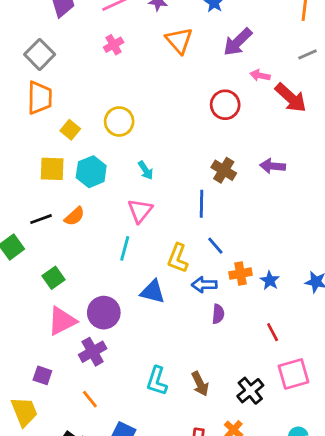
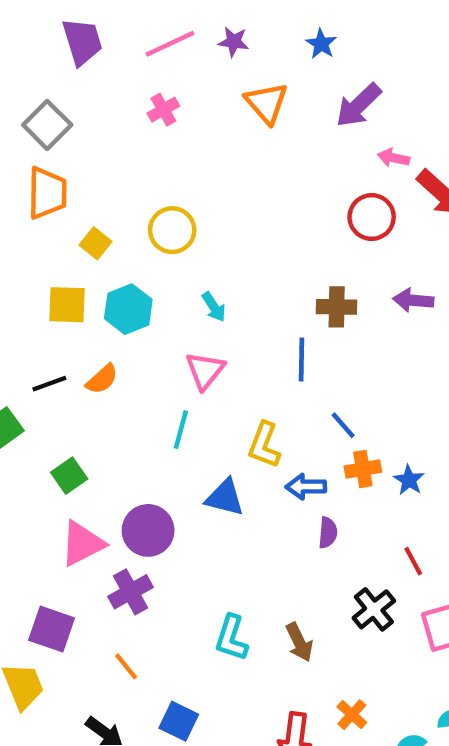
red circle: (225, 105) -> (372, 217), moved
brown cross: (224, 170) -> (337, 307), turned -30
blue line: (215, 246) -> (343, 425), moved
purple square: (42, 375) -> (52, 629), size x1.5
black cross: (250, 391) -> (374, 609), moved

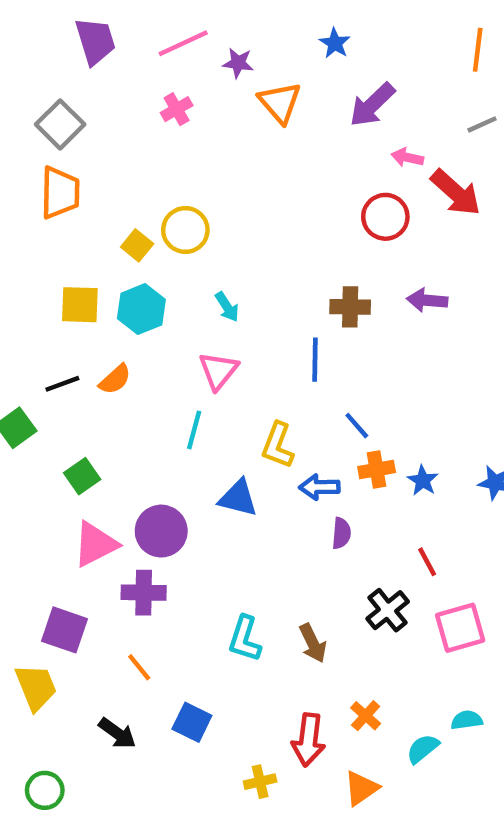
purple star: (234, 42) -> (238, 63), moved
yellow square: (95, 243) -> (137, 245), moved
purple cross: (131, 592) -> (144, 593), turned 30

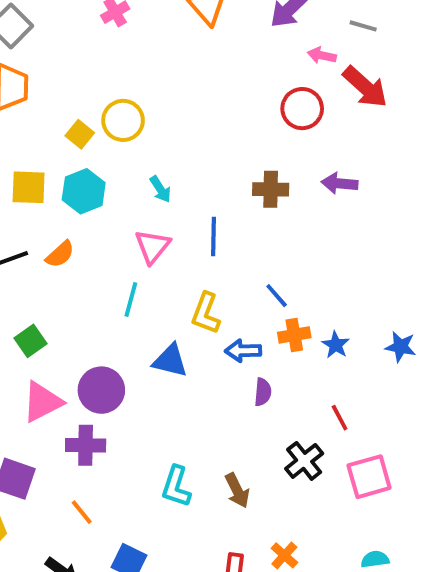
gray line: (482, 124) -> (363, 26), moved, turned 40
blue line: (315, 360) -> (214, 237), moved

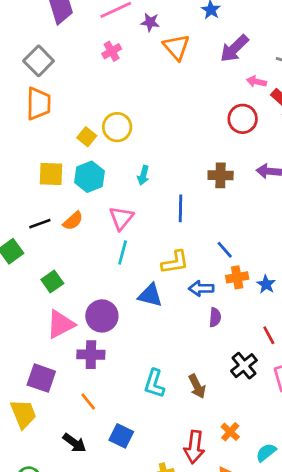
cyan arrow: (160, 189) -> (143, 175), turned 48
pink triangle: (153, 246) -> (121, 218), moved
yellow L-shape: (206, 313) -> (175, 262), turned -120

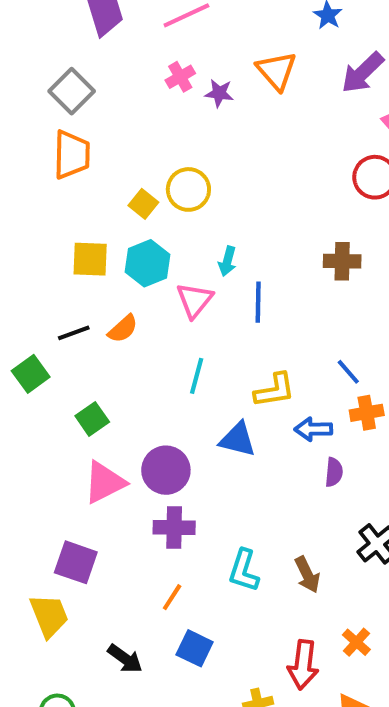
purple star: (150, 22) -> (219, 93), moved
blue line: (181, 208) -> (258, 302), moved
pink triangle: (121, 218) -> (195, 300), moved
purple cross: (91, 355) -> (174, 527), moved
orange line: (88, 401) -> (172, 597), moved, turned 72

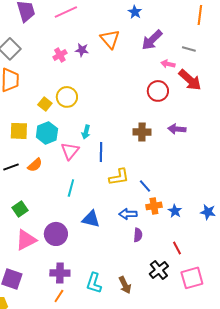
pink cross: (180, 77) -> (60, 55), moved
yellow L-shape: (274, 390) -> (119, 177), moved
purple cross: (174, 527) -> (60, 273), moved

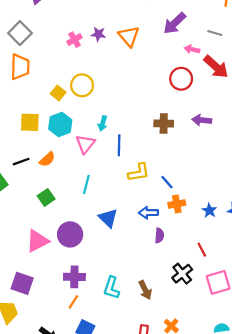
orange triangle: (110, 39) -> (129, 36), moved
green square: (20, 209) -> (46, 197), moved
blue star: (175, 211) -> (209, 210), moved
blue triangle: (91, 219) -> (108, 218), turned 30

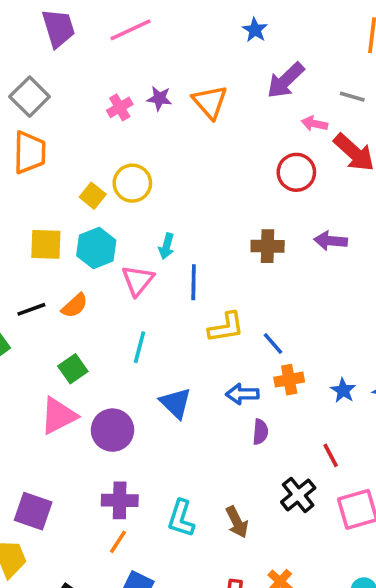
pink triangle: (37, 241) -> (58, 416), moved

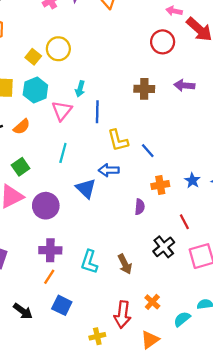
yellow L-shape: (226, 327) -> (118, 140), turned 85
orange cross: (289, 380) -> (160, 185), moved
blue arrow: (242, 394) -> (109, 170), moved

